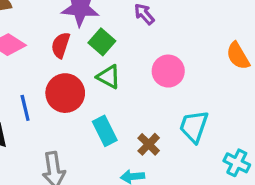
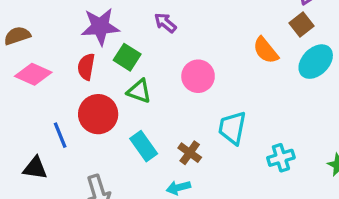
cyan cross: (237, 163) -> (281, 158), turned -35

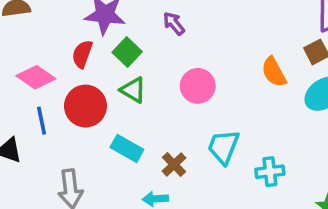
pink diamond: (33, 74) -> (36, 77), moved
cyan rectangle: (144, 146) -> (127, 148), turned -36
cyan cross: (281, 158) -> (270, 172), moved

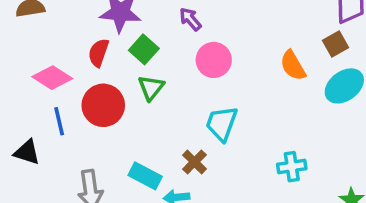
pink circle: (198, 86) -> (214, 60), moved
green triangle: (133, 90) -> (151, 88), turned 40
cyan trapezoid: (224, 147) -> (222, 124), moved
cyan rectangle: (127, 148) -> (145, 176), moved

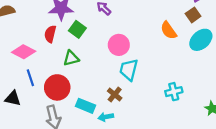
pink circle: (214, 60) -> (119, 45), moved
green triangle: (151, 88) -> (71, 58), moved, turned 42
red circle: (103, 105) -> (57, 87), moved

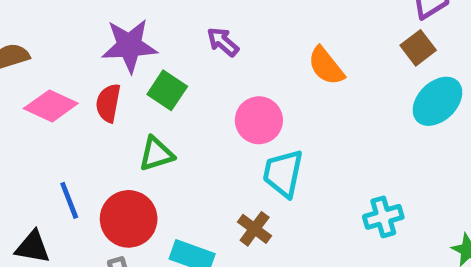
orange semicircle: (169, 30) -> (326, 66), moved
pink diamond: (24, 52) -> (51, 106), moved

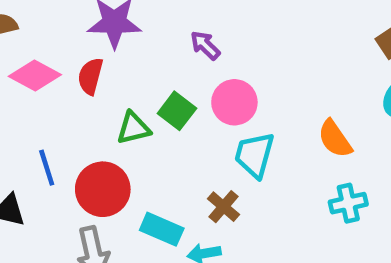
purple arrow: (223, 42) -> (205, 45), moved
orange semicircle: (326, 66) -> (335, 139), moved
green square: (167, 90) -> (177, 111), moved

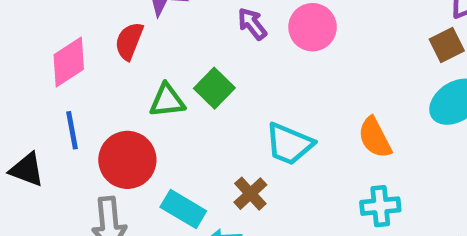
pink diamond: (35, 75) -> (69, 62), moved, turned -69
pink circle: (234, 102) -> (313, 27), moved
cyan trapezoid: (254, 155) -> (289, 144), turned -90

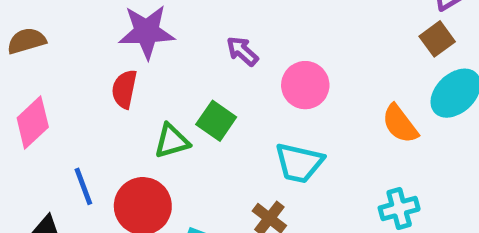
pink circle: (313, 27) -> (305, 85), moved
pink diamond: (69, 62) -> (33, 123), moved
orange semicircle: (375, 138) -> (400, 124), moved

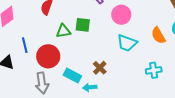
green square: (216, 121) -> (83, 25), turned -35
cyan trapezoid: (299, 163) -> (127, 43), moved

